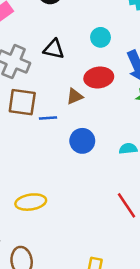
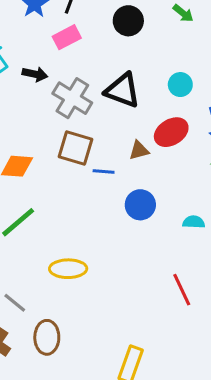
black triangle: (54, 49) -> (123, 90), size x1.4
red ellipse: (99, 77) -> (171, 132), turned -32

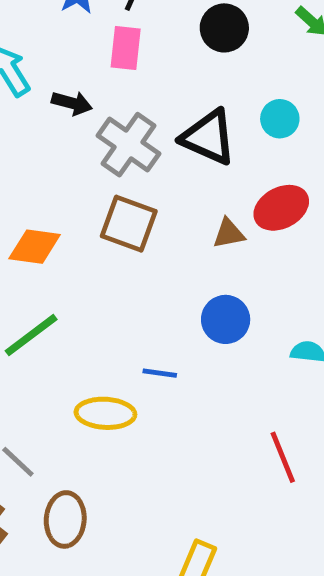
pink rectangle: (67, 37) -> (126, 48), turned -60
cyan circle: (180, 85) -> (280, 119), moved
blue line: (104, 171) -> (160, 373), moved

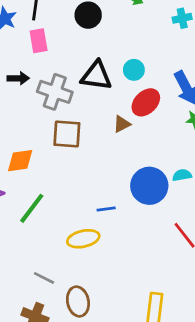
cyan circle: (280, 119) -> (134, 70), moved
blue circle: (226, 319) -> (149, 186), moved, size x1.4

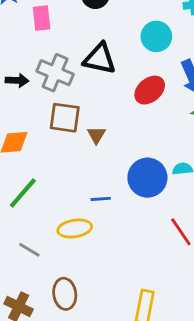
cyan circle: (134, 70) -> (156, 36), moved, size x1.4
black arrow: (18, 78) -> (17, 80), moved
brown triangle: (122, 124) -> (96, 135), moved, turned -36
gray line: (44, 278) -> (29, 250), moved

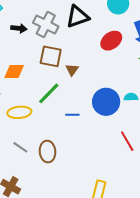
black triangle: (100, 59) -> (78, 17), turned -35
green line: (23, 193) -> (49, 93), moved
yellow ellipse: (75, 228) -> (19, 112), moved
brown ellipse: (65, 294) -> (48, 152), moved

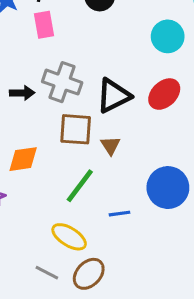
black triangle: (78, 17) -> (114, 96), moved
yellow ellipse: (19, 112) -> (69, 237), moved, turned 45
brown ellipse: (48, 152) -> (89, 274), turned 55

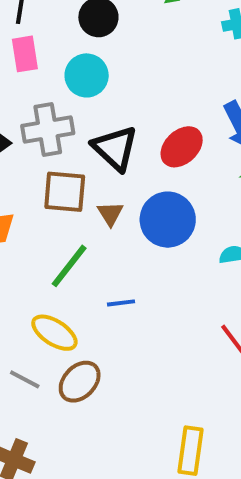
cyan circle: (168, 36) -> (87, 75), moved
gray cross: (62, 82) -> (48, 130), turned -30
black triangle: (114, 96) -> (115, 148), turned -51
blue circle: (168, 188) -> (168, 220), moved

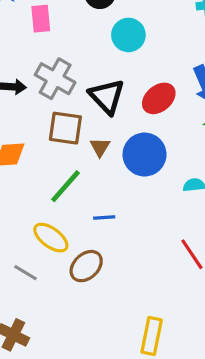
cyan circle: (87, 75) -> (128, 35), moved
gray cross: (48, 130) -> (55, 79), turned 36
brown ellipse: (80, 382) -> (86, 266), moved

